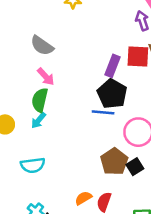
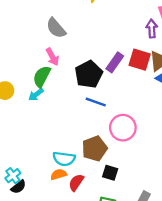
black pentagon: (112, 94) -> (89, 74), moved
cyan semicircle: (33, 165) -> (64, 159), moved
black square: (135, 167) -> (110, 173), moved, turned 35

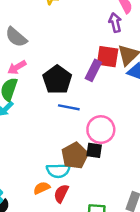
pink arrow: (52, 57) -> (17, 67), turned 96
purple rectangle: (115, 62) -> (93, 70), moved
cyan semicircle: (64, 159) -> (58, 171), moved
black square: (110, 173) -> (94, 150), moved

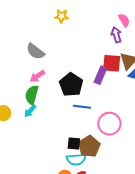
black square: (94, 150) -> (74, 144), moved

